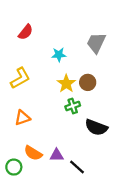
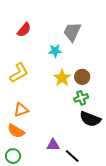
gray trapezoid: (96, 43) -> (72, 32), moved
green cross: (73, 106) -> (81, 98), moved
orange semicircle: (33, 153) -> (16, 131), moved

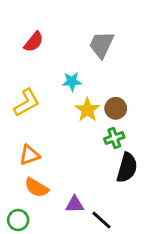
cyan star: (55, 51) -> (72, 81), moved
black semicircle: (90, 119) -> (127, 168), turned -95
orange semicircle: (16, 131) -> (36, 188), moved

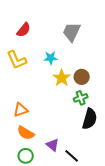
yellow L-shape: (27, 103) -> (17, 60), moved, turned 95
purple triangle: (75, 204) -> (53, 145), turned 40
green circle: (18, 220) -> (26, 156), moved

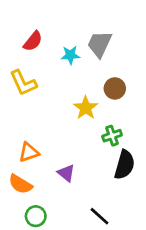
cyan star: (51, 58) -> (70, 55), moved
brown circle: (82, 77) -> (115, 88), moved
orange semicircle: (26, 133) -> (20, 184), moved
purple triangle: (53, 145) -> (66, 173), moved

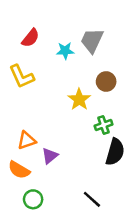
purple triangle: (66, 173) -> (50, 156), moved, turned 42

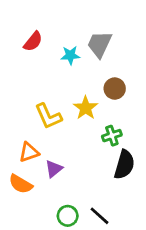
yellow L-shape: (22, 76) -> (48, 116), moved
green circle: (33, 199) -> (68, 216), moved

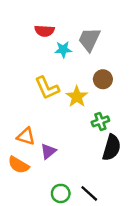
red semicircle: (33, 41) -> (45, 31), moved, turned 54
yellow L-shape: (48, 116) -> (47, 88), moved
orange triangle: (29, 152) -> (26, 136), turned 36

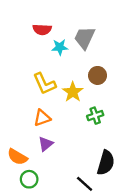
orange triangle: (26, 136) -> (42, 118), moved, turned -36
black semicircle: (112, 148) -> (106, 163), moved
green circle: (61, 193) -> (29, 179), moved

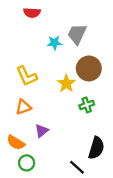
red semicircle: (42, 29) -> (32, 13), moved
brown circle: (98, 75) -> (89, 68), size x1.5
yellow L-shape: (44, 84) -> (27, 76), moved
orange triangle: (42, 118) -> (23, 107), moved

